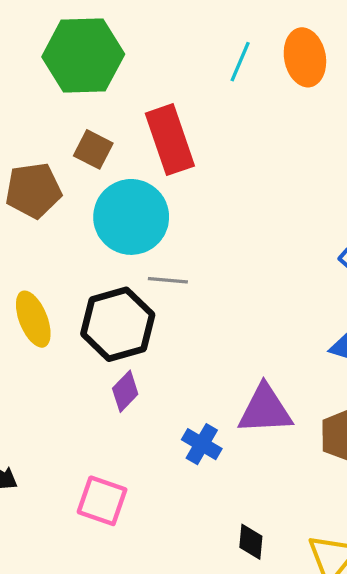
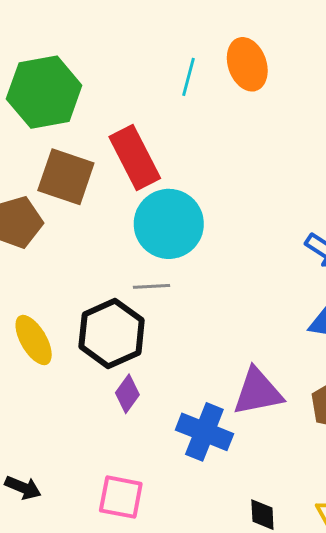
brown square: (93, 149) -> (66, 177), size x1.6
cyan circle: (131, 217) -> (169, 224), moved
blue cross: (202, 444) -> (204, 432), size x1.5

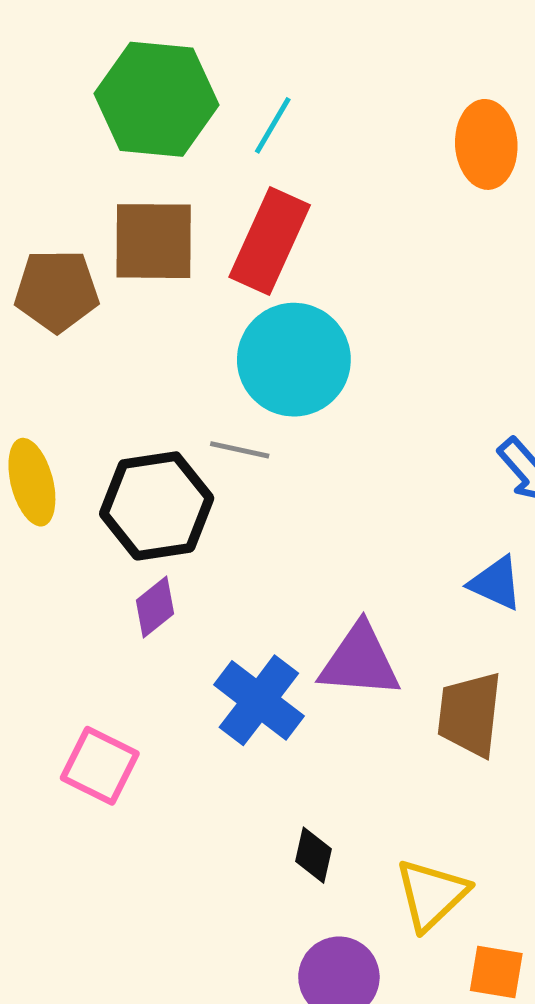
cyan line: (188, 77) -> (273, 125), moved
red rectangle: (135, 157) -> (270, 241), turned 36
brown square: (66, 177) -> (154, 241), turned -34

